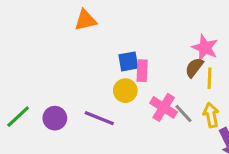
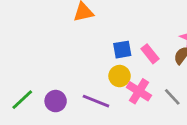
pink rectangle: (142, 71) -> (150, 54), moved, turned -42
pink cross: (164, 107) -> (139, 91), moved

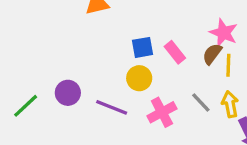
pink cross: (139, 91) -> (162, 112), moved, turned 30
purple circle: (56, 101) -> (68, 93), moved

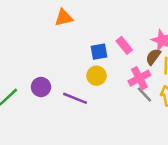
pink rectangle: (175, 52) -> (124, 45), moved
pink cross: (162, 112) -> (139, 78), moved

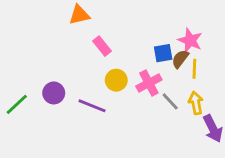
pink rectangle: (124, 45) -> (102, 46), moved
blue square: (99, 52) -> (163, 53), moved
pink cross: (139, 78) -> (149, 83), moved

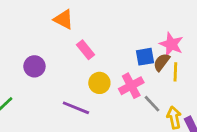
orange triangle: (79, 15) -> (63, 19), turned 40
purple circle: (54, 93) -> (34, 66), moved
yellow arrow: (196, 103) -> (174, 117), moved

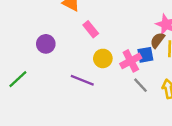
blue square: (145, 57) -> (145, 55), moved
gray line: (152, 104) -> (140, 85), moved

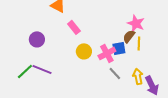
green line: (18, 79) -> (25, 71), moved
purple line: (82, 80) -> (42, 69), moved

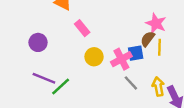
green line: (25, 71) -> (61, 87), moved

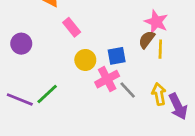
blue square: (136, 53) -> (117, 56), moved
pink cross: (121, 59) -> (107, 79), moved
purple line: (44, 78) -> (20, 100), moved

